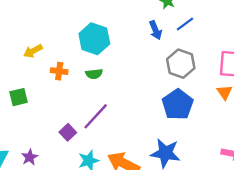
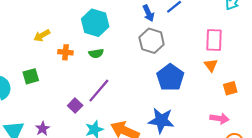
gray hexagon: (181, 64) -> (152, 41), moved

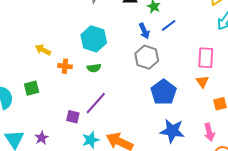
yellow arrow: (42, 36) -> (43, 50), turned 56
purple square: (75, 106) -> (73, 117), turned -32
pink arrow: (219, 118) -> (209, 132), turned 66
blue star: (161, 120) -> (172, 131), moved

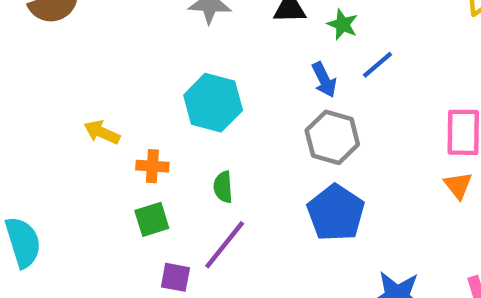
green semicircle: (94, 68) -> (223, 187), moved, turned 96
green square: (32, 88) -> (152, 219), moved
blue pentagon: (164, 92) -> (336, 213), moved

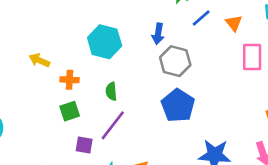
blue arrow: (324, 80) -> (158, 34), moved, turned 36
orange triangle: (458, 185) -> (234, 23), moved

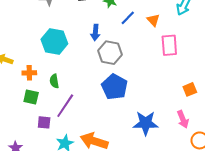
green semicircle: (111, 91) -> (54, 81), moved
green square: (70, 111) -> (31, 97), turned 35

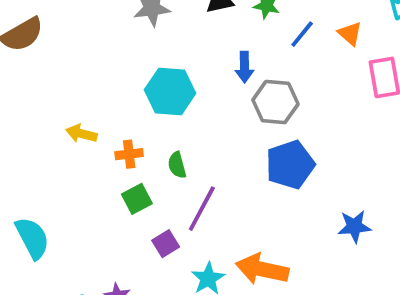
blue pentagon: (115, 87) -> (290, 165), turned 30
green square: (31, 97) -> (137, 199), turned -35
purple square: (44, 122) -> (166, 244), turned -32
blue star: (146, 123) -> (354, 226), size x0.7

